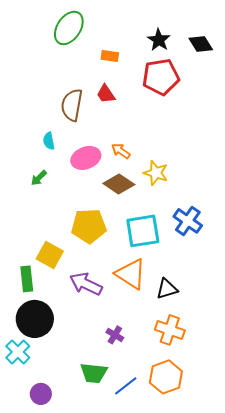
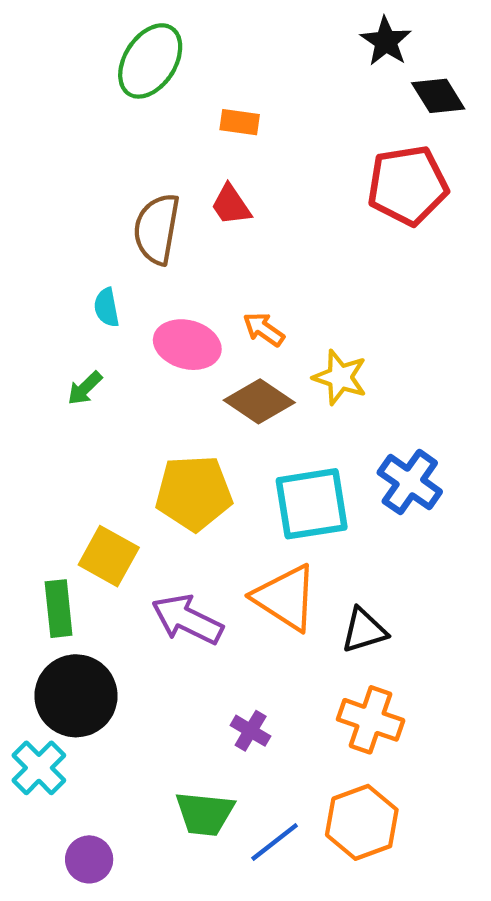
black star: (159, 40) -> (386, 41), moved
red pentagon: (161, 77) -> (408, 185), moved
pink ellipse: (86, 158) -> (187, 345), turned 36

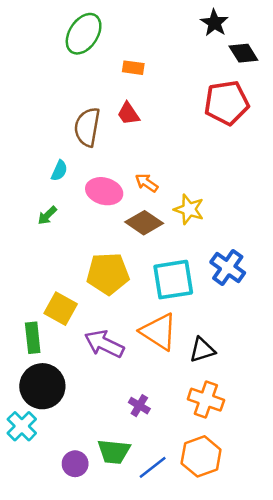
cyan semicircle: (107, 307) -> (59, 171), turned -145
purple circle: (89, 859) -> (75, 464), moved

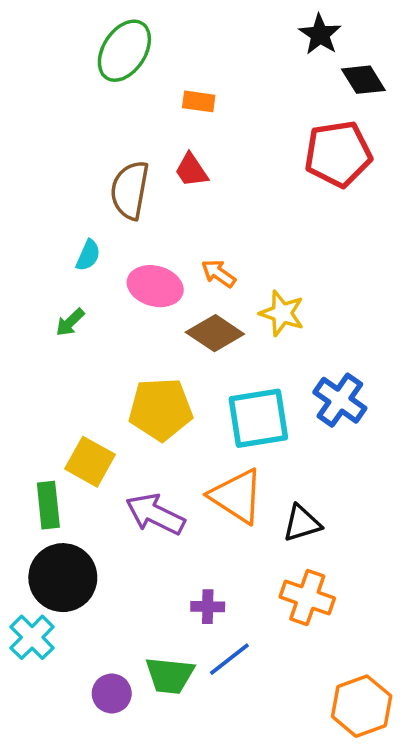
purple cross: (139, 406) -> (208, 607), turned -30
orange hexagon: (201, 456) -> (362, 706), moved
blue line: (153, 467) -> (229, 659), moved

